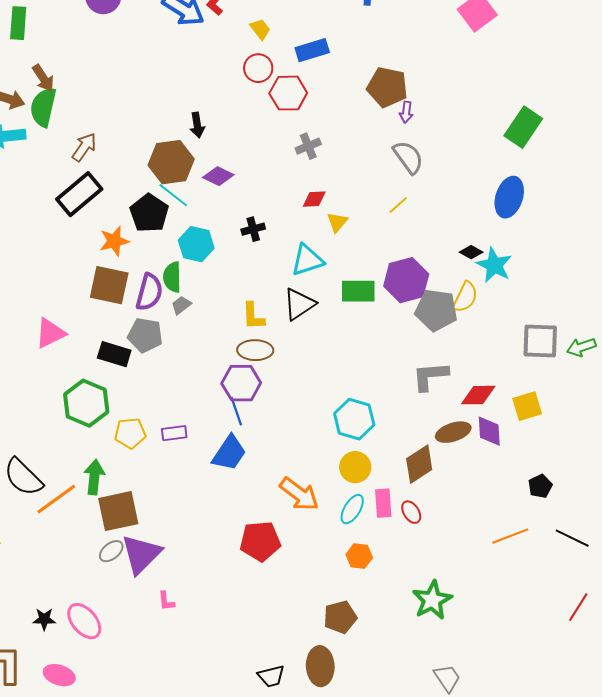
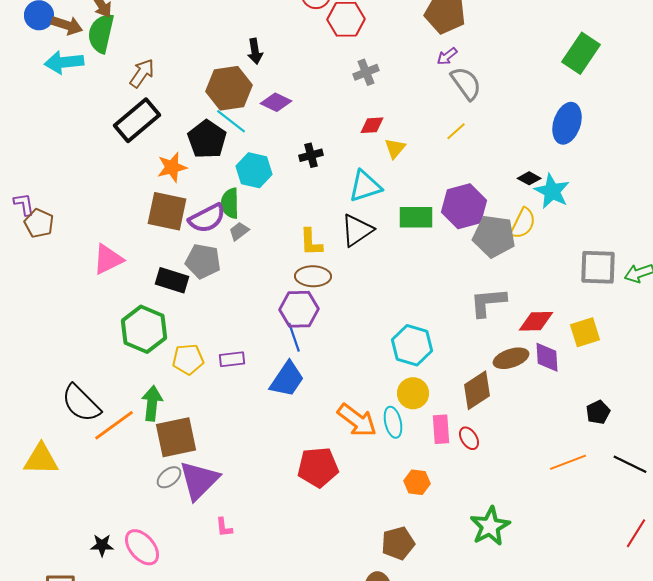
purple arrow: (406, 112) -> (447, 56), moved, turned 45
purple semicircle: (149, 292) -> (207, 218), turned 48
cyan ellipse: (352, 509) -> (393, 422), moved, turned -44

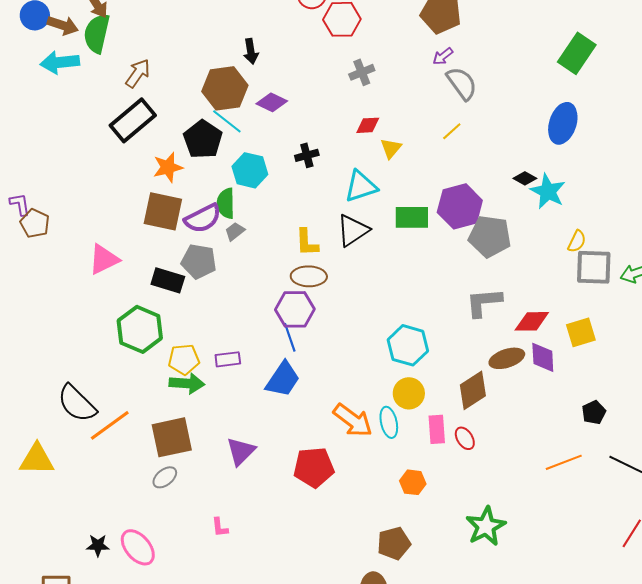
yellow semicircle: (523, 223) -> (577, 241), moved, size x0.7
green arrow: (152, 403) -> (187, 383), moved, turned 88
purple triangle: (199, 480) -> (241, 451), moved, size x0.7

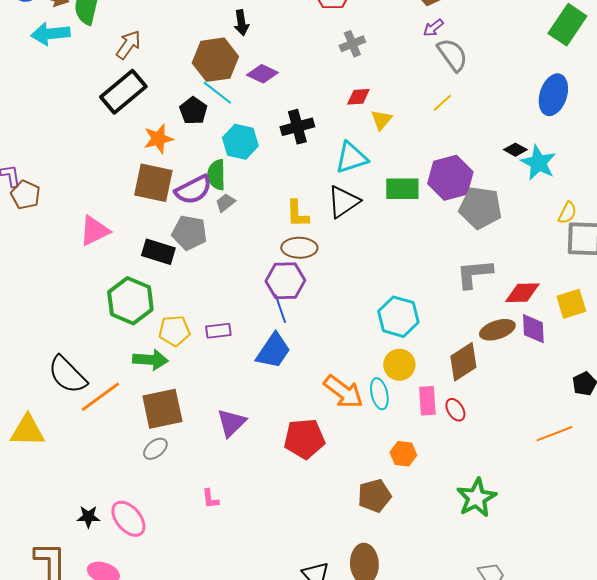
black pentagon: (203, 139) -> (193, 111), size x0.7
black cross: (307, 155) -> (297, 127), size x1.4
green arrow: (187, 383) -> (150, 360), moved
brown pentagon: (394, 543) -> (374, 496), moved

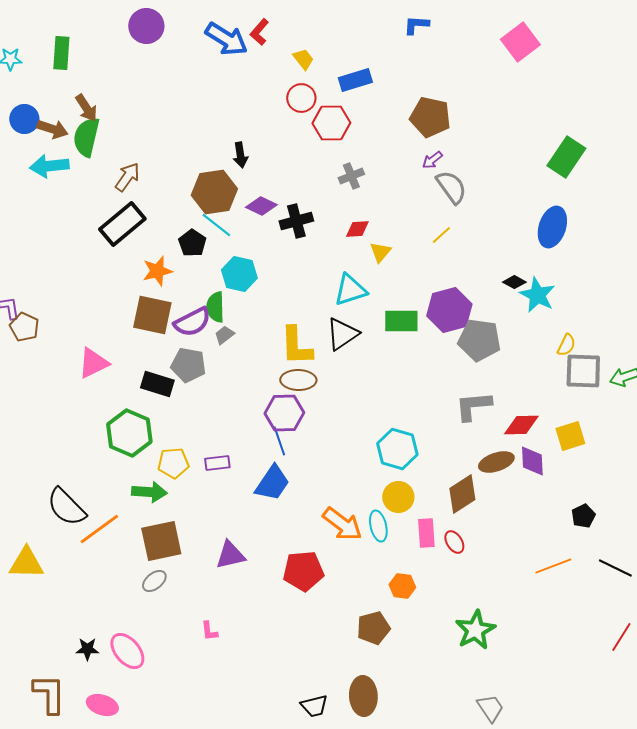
black cross: (297, 127) -> (296, 221), moved
yellow L-shape: (297, 214) -> (296, 346), size x1.4
purple triangle: (231, 423) -> (230, 555), turned 32

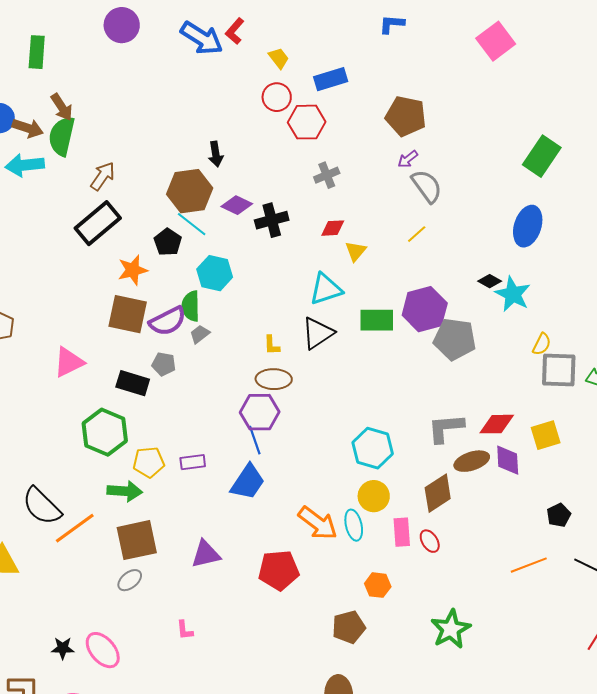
yellow L-shape: (296, 346) -> (272, 345), size x0.5
gray pentagon: (188, 365) -> (164, 364), size x0.7
gray L-shape: (473, 406) -> (446, 428), moved

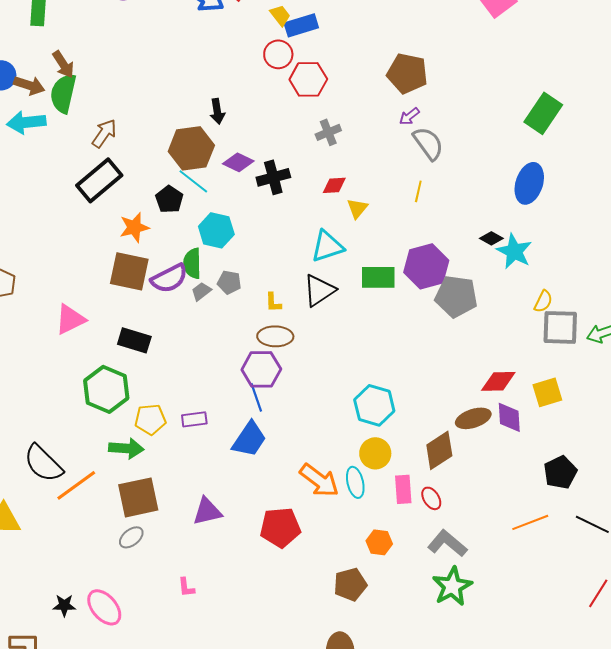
blue rectangle: (331, 79) -> (301, 25), moved
yellow line: (417, 234) -> (418, 191), turned -35
gray pentagon: (164, 364) -> (229, 282), moved
gray L-shape: (446, 428) -> (447, 543), moved, turned 45
black pentagon: (559, 515) -> (560, 472), size x1.4

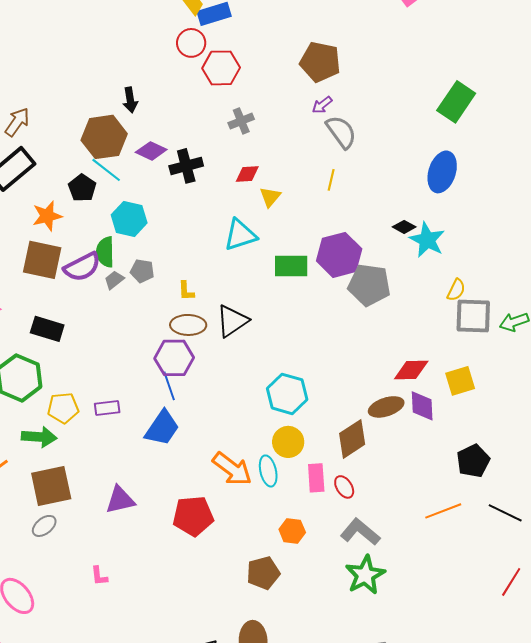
black triangle: (319, 290) -> (232, 321), moved

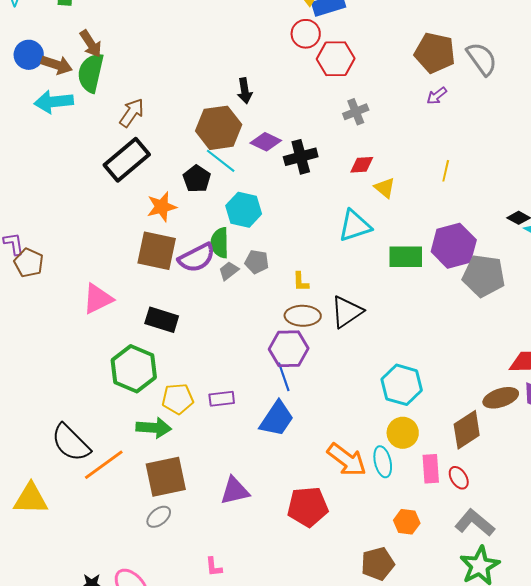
gray semicircle: (341, 132) -> (482, 59), moved
yellow triangle: (270, 197) -> (385, 188), turned -30

